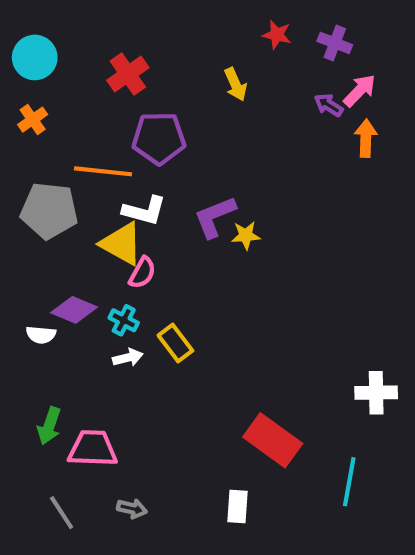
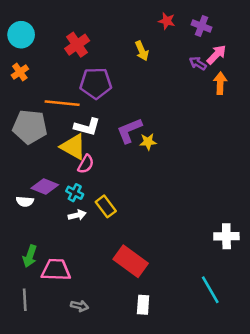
red rectangle: (273, 440) -> (131, 261), moved
cyan line: (349, 482) -> (210, 290), turned -40
gray line: (62, 513) -> (25, 300), moved, turned 30

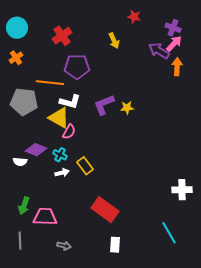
purple cross: (202, 26) -> (173, 28), moved
purple arrow: (198, 63) -> (159, 51), size x1.5
yellow star: (148, 142) -> (127, 108), moved

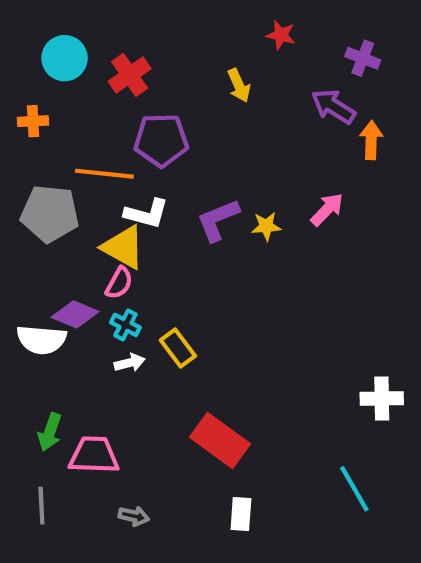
cyan circle: (17, 28) -> (65, 58), moved
pink arrow: (174, 44) -> (327, 209), moved
orange cross: (16, 58) -> (33, 121), turned 32
pink semicircle: (69, 132) -> (119, 283), moved
white semicircle: (20, 162) -> (41, 340), size x1.6

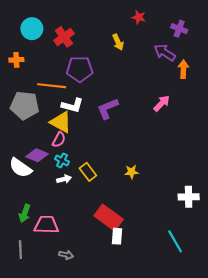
yellow star: (266, 226) -> (131, 172), moved
white semicircle: (41, 340) -> (20, 168), turned 30
white rectangle: (241, 514) -> (117, 236), moved

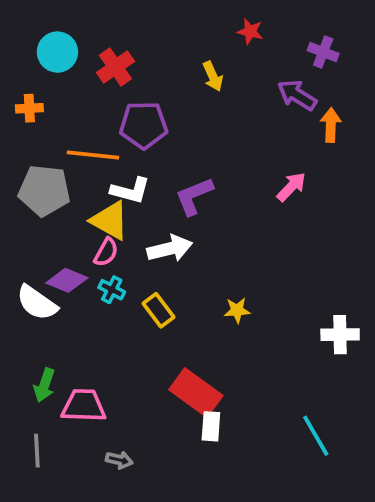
white arrow: (64, 179) -> (170, 249), moved, size x1.6
white cross: (189, 197) -> (340, 335), moved

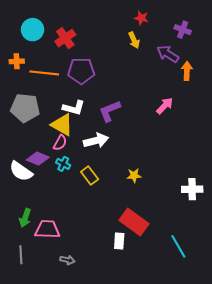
yellow arrow: (213, 76) -> (134, 40), moved
orange line: (93, 155) -> (44, 73), moved
red rectangle: (196, 393) -> (134, 222), moved

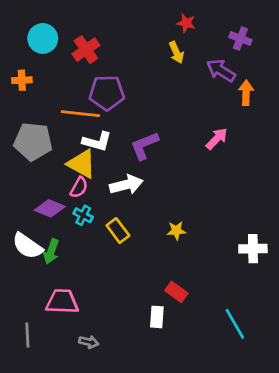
orange line: (44, 73) -> (80, 114), moved
white semicircle: (21, 171) -> (27, 246), moved
green arrow: (25, 218) -> (51, 251), moved
red rectangle: (134, 222) -> (176, 292), size x0.6

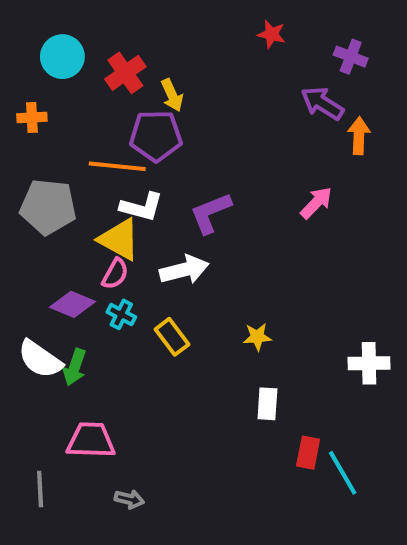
yellow arrow: (176, 52) -> (172, 95), moved
red rectangle: (176, 292) -> (308, 453), moved, turned 65
white rectangle: (157, 317) -> (267, 404), moved

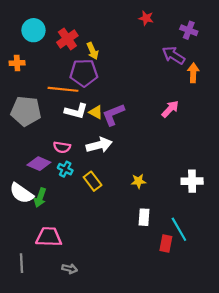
yellow triangle: (119, 239) -> (96, 112), moved, size x0.6
pink semicircle: (115, 274) -> (62, 147), turned 70
white cross: (369, 363) -> (192, 181), moved
cyan line: (343, 473) -> (179, 229), moved

